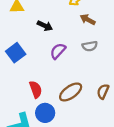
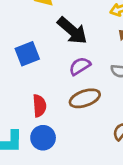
black arrow: (45, 26) -> (72, 31), size x1.6
brown ellipse: (71, 92) -> (85, 98), moved

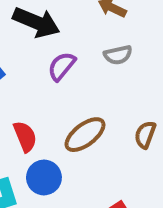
brown ellipse: (85, 98) -> (85, 135), moved

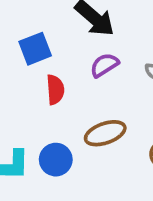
red semicircle: (25, 136) -> (55, 90), moved

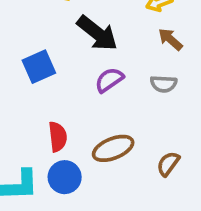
red semicircle: (55, 90) -> (58, 137), moved

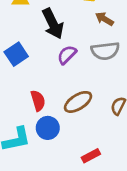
black arrow: (97, 33) -> (53, 24), turned 36
gray semicircle: (164, 84) -> (105, 51), size x1.5

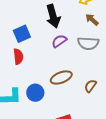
red semicircle: (38, 101) -> (18, 57), moved

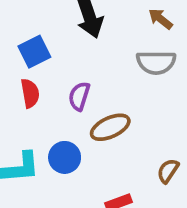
purple semicircle: (59, 41) -> (79, 96), moved, turned -35
brown semicircle: (90, 86) -> (168, 171), moved

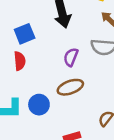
purple semicircle: (79, 96) -> (71, 57), moved

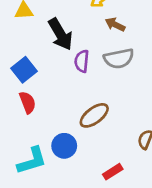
purple semicircle: (71, 57) -> (82, 61), moved

